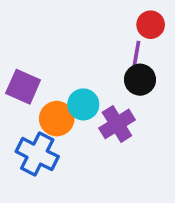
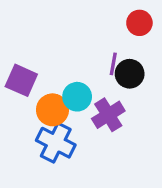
purple line: (136, 53) -> (113, 64), moved
blue cross: (37, 154) -> (56, 143), moved

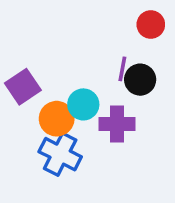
purple square: (21, 80) -> (23, 87), turned 32
purple cross: (108, 115) -> (117, 124), turned 32

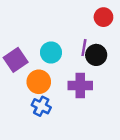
cyan circle: (83, 104) -> (51, 52), moved
blue cross: (60, 154) -> (41, 106), size x0.7

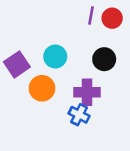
purple line: (84, 48) -> (91, 16), moved
blue cross: (41, 106) -> (79, 115), moved

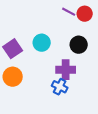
purple line: (91, 16) -> (69, 12), turned -72
orange circle: (42, 88) -> (13, 77), moved

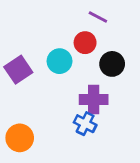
red circle: (85, 14) -> (85, 43), moved
orange circle: (13, 77) -> (20, 138), moved

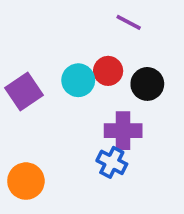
red circle: (85, 43) -> (108, 71), moved

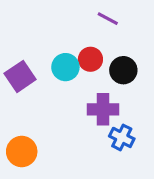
blue cross: (112, 162) -> (122, 137), moved

